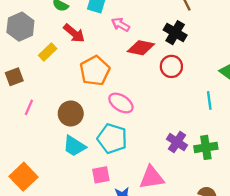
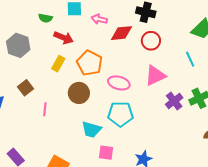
yellow rectangle: (48, 52) -> (58, 64), moved
brown circle: (71, 114) -> (79, 93), moved
purple cross: (177, 142) -> (174, 101), turned 36
pink square: (101, 175) -> (106, 153), moved, turned 35
pink triangle: (152, 178) -> (155, 76), moved

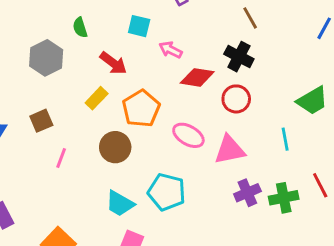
green semicircle: (45, 18) -> (80, 27), moved, turned 48
pink ellipse: (119, 83) -> (188, 135), moved

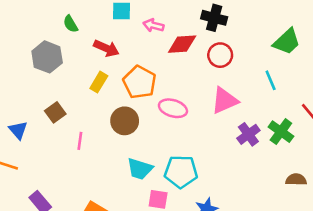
pink ellipse: (188, 135) -> (173, 108), moved
cyan pentagon: (167, 192) -> (181, 172), moved
green cross: (284, 198) -> (281, 132), turned -30

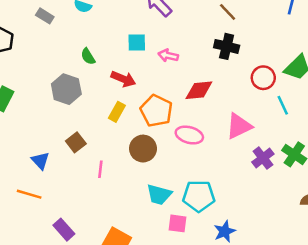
red diamond: (182, 44) -> (199, 90), moved
red circle: (220, 55) -> (263, 78), moved

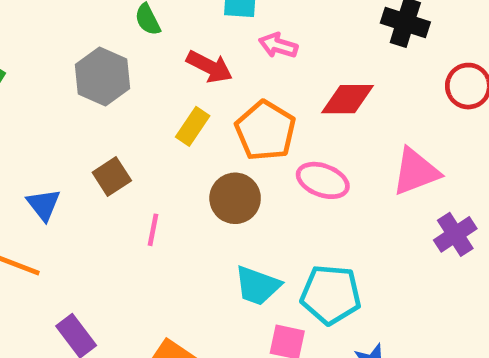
pink arrow: (168, 55) -> (278, 45), moved

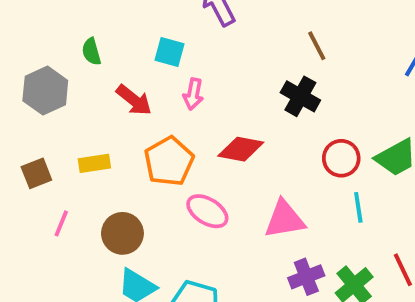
pink arrow: (278, 45) -> (193, 94), turned -108
yellow rectangle: (193, 126) -> (94, 163), moved, turned 36
brown circle: (235, 198) -> (122, 233), moved

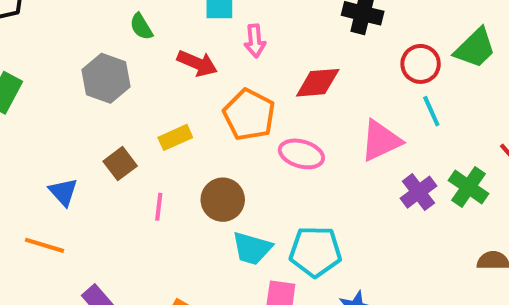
cyan line: (358, 207) -> (431, 111), moved

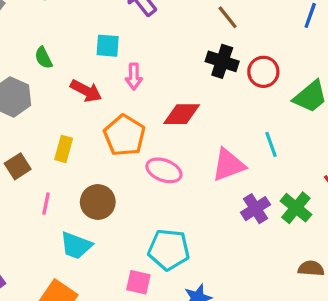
red circle: (421, 64) -> (263, 72), moved
yellow rectangle: (175, 137) -> (64, 149), turned -55
cyan trapezoid: (252, 248) -> (76, 245), moved

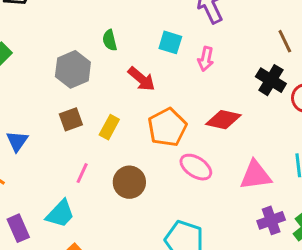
pink arrow: (134, 77) -> (206, 59), moved
brown square: (18, 166) -> (71, 119), moved
cyan trapezoid: (76, 245) -> (60, 214), moved, turned -80

